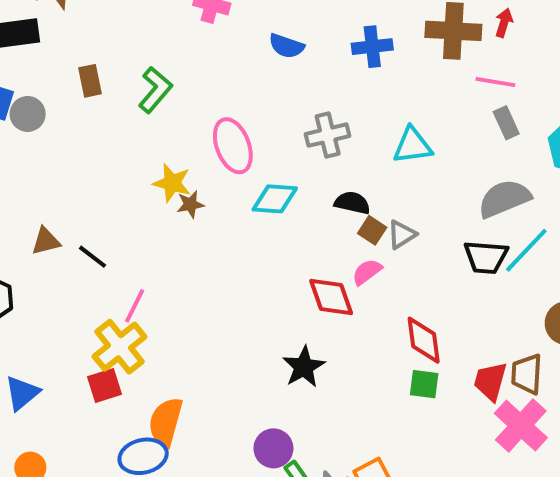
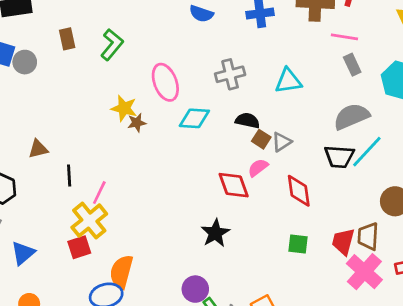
black line: (92, 257) -> (69, 176), moved, turned 50
red diamond: (424, 340) -> (299, 191), moved

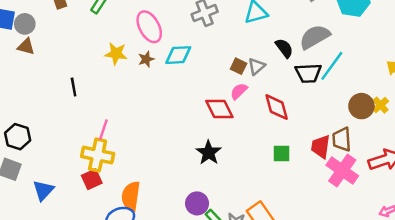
black semicircle: (247, 121) -> (284, 48), moved, turned 48
brown star: (137, 123) -> (146, 59), moved
brown triangle: (38, 149) -> (26, 47), moved, turned 36
black line: (69, 176) -> (74, 87), moved
yellow cross: (89, 221) -> (98, 155), turned -32

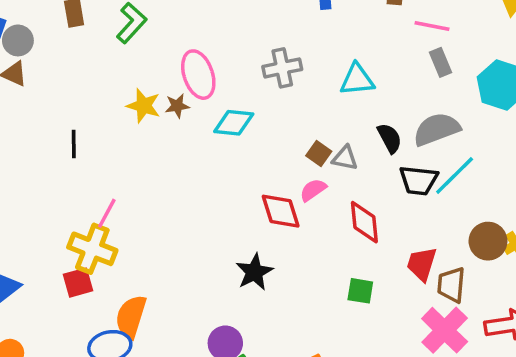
brown star: (146, 59) -> (177, 106), moved
gray triangle: (257, 66) -> (345, 158), turned 42
red trapezoid: (321, 147) -> (422, 264), moved

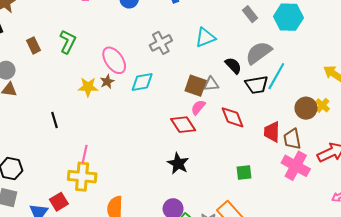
brown square: (319, 153) -> (196, 86), size x1.5
red square: (78, 283) -> (59, 202), moved
green square: (360, 291) -> (244, 172), moved

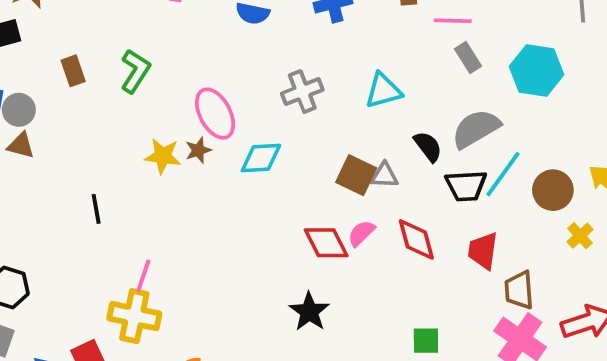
pink semicircle: (198, 107) -> (361, 233), moved
brown circle: (306, 108) -> (553, 190), moved
red trapezoid: (272, 132) -> (483, 251), moved

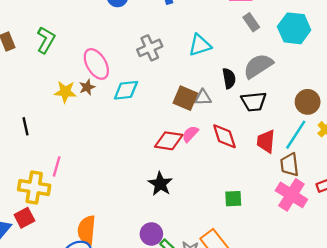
black semicircle: (428, 146) -> (229, 78), turned 30
cyan line: (503, 174) -> (296, 135), moved
red diamond: (326, 243) -> (169, 141), turned -52
yellow cross: (134, 316) -> (34, 188), moved

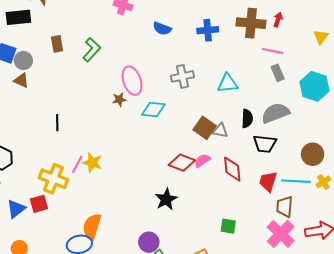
yellow star: (65, 92) -> (92, 163), moved
cyan line: (296, 135) -> (296, 181), turned 48

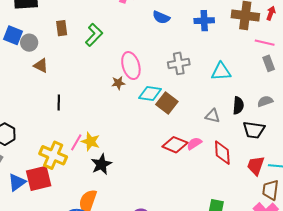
brown triangle: (21, 81) -> (41, 66), moved
gray semicircle: (275, 113) -> (265, 101), size x0.6
brown square: (205, 128) -> (167, 103), moved
black star: (166, 199) -> (101, 164), moved
red square: (39, 204) -> (39, 178), size x1.5

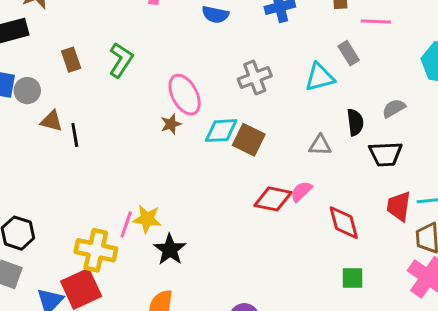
gray rectangle: (269, 63) -> (349, 53), moved
black line: (59, 103) -> (75, 135), moved
red diamond: (222, 153) -> (344, 223), moved

